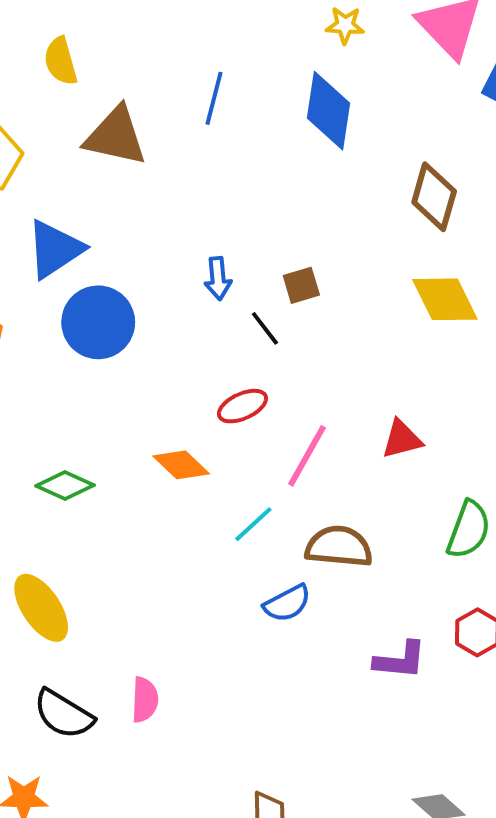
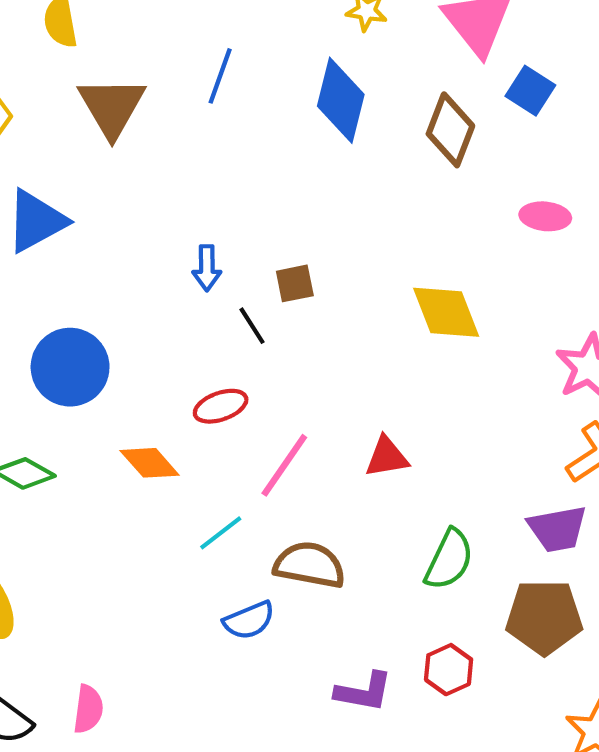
brown triangle: (116, 136) -> (112, 107), turned 42
brown diamond: (434, 197) -> (450, 130), moved
blue circle: (98, 322) -> (70, 367), moved

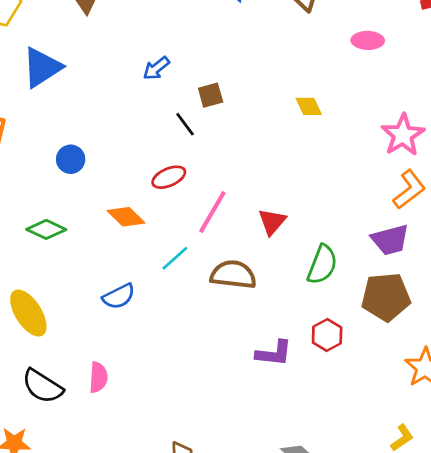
blue arrow: (207, 268) -> (156, 68), moved, turned 56
yellow diamond: (446, 312) -> (309, 106), size x0.6
blue circle: (70, 367) -> (71, 159), size x0.6
red triangle: (387, 457) -> (272, 222), moved, turned -36
blue semicircle: (249, 620) -> (119, 296), moved

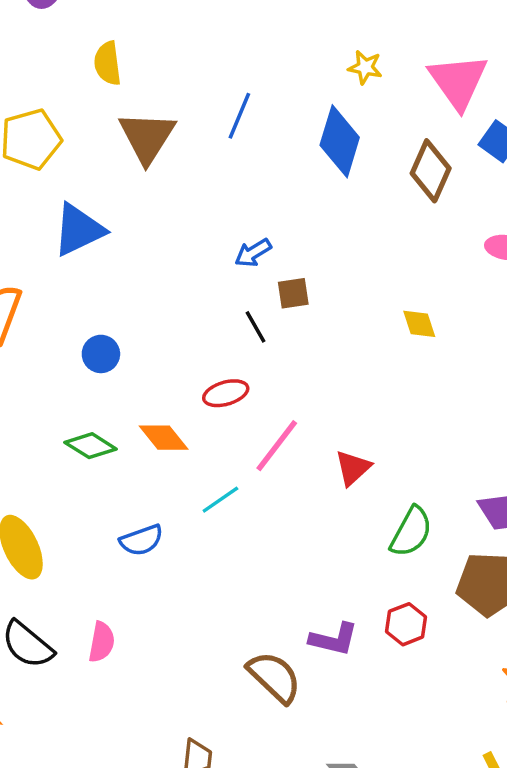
blue arrow: (156, 68) -> (253, 253), moved
green diamond: (46, 229) -> (91, 446), moved
brown semicircle: (233, 275) -> (274, 677), moved, turned 30

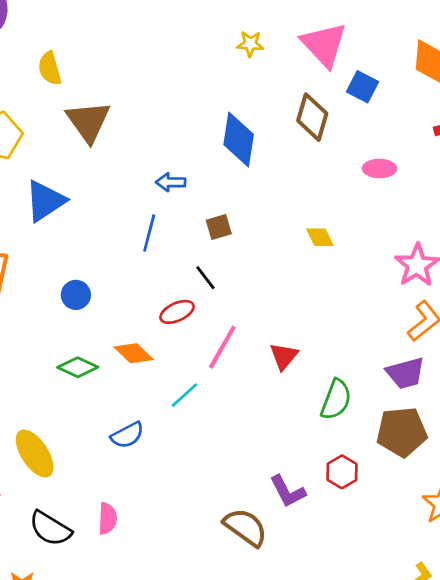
blue line: (239, 116) -> (149, 233), moved
blue diamond: (340, 141) -> (239, 139), moved
blue arrow: (253, 253) -> (171, 182), moved, turned 40
black line: (256, 327) -> (205, 278), moved
purple L-shape: (334, 639) -> (288, 491), turned 57

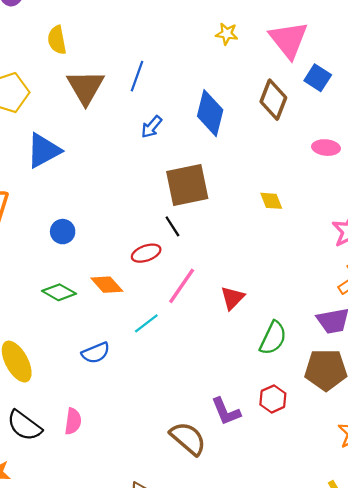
blue arrow: (171, 182) -> (151, 127), moved, turned -55
brown square: (219, 227) -> (187, 185), size x2.0
blue line: (149, 233) -> (137, 76), moved

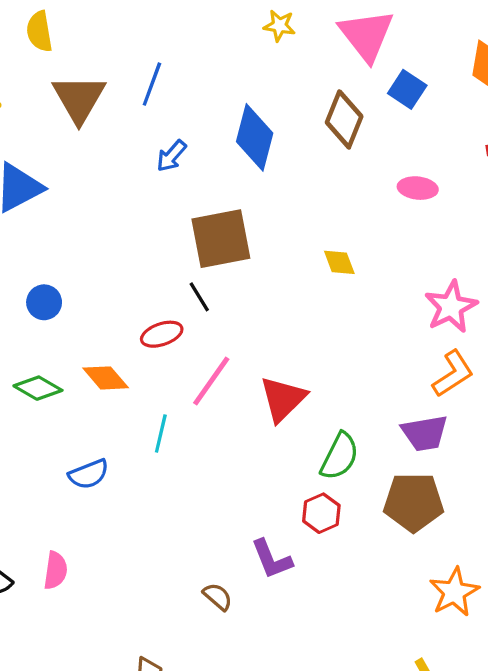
red triangle: (232, 298) -> (283, 399), size x1.4
cyan line: (146, 323) -> (161, 433), turned -40
red hexagon: (273, 399) -> (321, 513), moved
brown semicircle: (188, 438) -> (218, 597), size x0.6

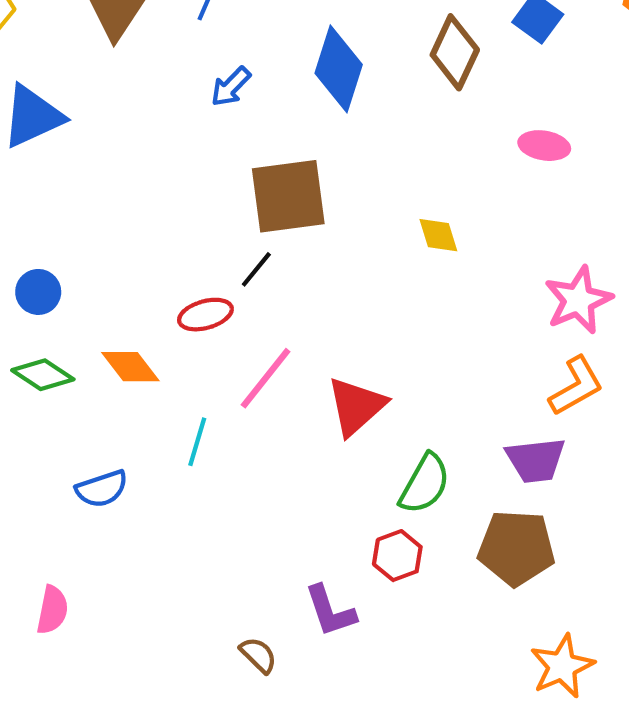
black line: (199, 297) -> (256, 269), turned 68
blue circle: (44, 302) -> (38, 292), moved

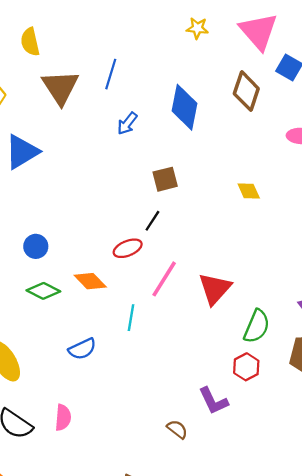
brown square: (288, 196) -> (165, 179), size x0.6

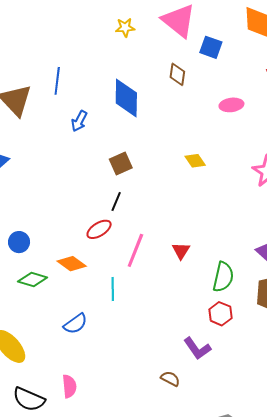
brown diamond: (246, 91) -> (177, 74), size x0.7
red triangle: (215, 289) -> (181, 251), size x0.6

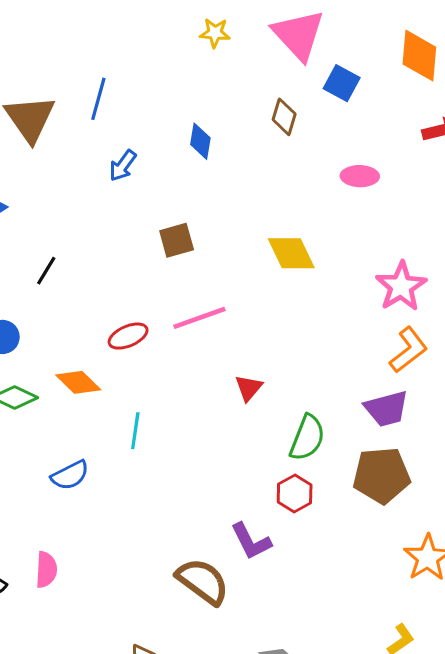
blue diamond: (126, 98) -> (200, 141), size x0.6
yellow diamond: (195, 161) -> (291, 253), size x1.5
black line: (116, 202) -> (46, 271), moved
pink line: (135, 250) -> (199, 318), moved, turned 40
brown semicircle: (170, 379) -> (203, 581), size x1.8

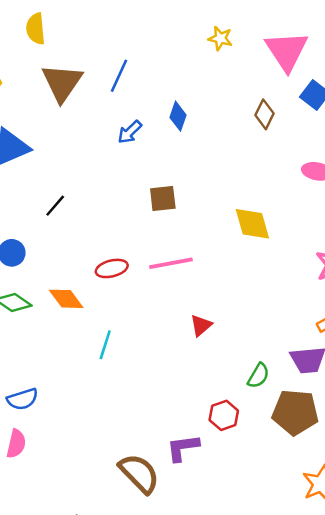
blue diamond: (200, 141) -> (178, 116), moved
green semicircle: (307, 438) -> (258, 376), moved, size x0.7
blue semicircle: (70, 475) -> (22, 399), moved
purple L-shape: (251, 541) -> (183, 448), turned 100

